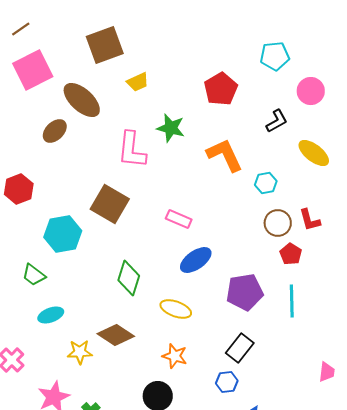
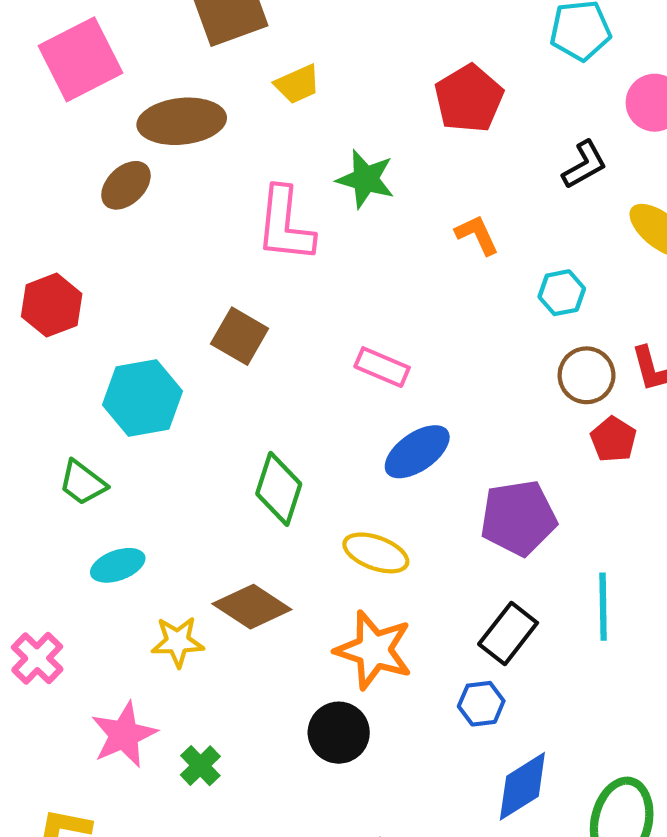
brown ellipse: (82, 100) -> (182, 121), turned -48
orange L-shape: (225, 155) -> (477, 235), size x0.6
brown square: (110, 204) -> (240, 336), size x0.7
cyan line: (292, 301) -> (603, 607), moved
orange star: (175, 356) -> (374, 650), size x1.5

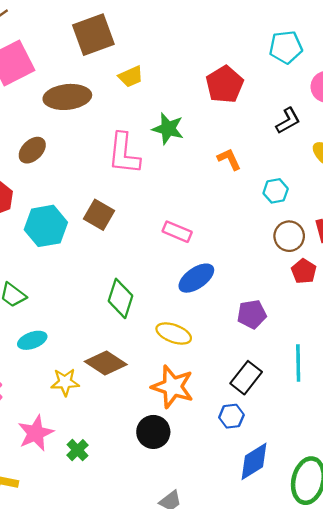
brown ellipse: (126, 185) -> (32, 150), moved
cyan hexagon: (142, 398) -> (46, 226), moved
purple pentagon: (518, 518) -> (252, 314), size x0.7

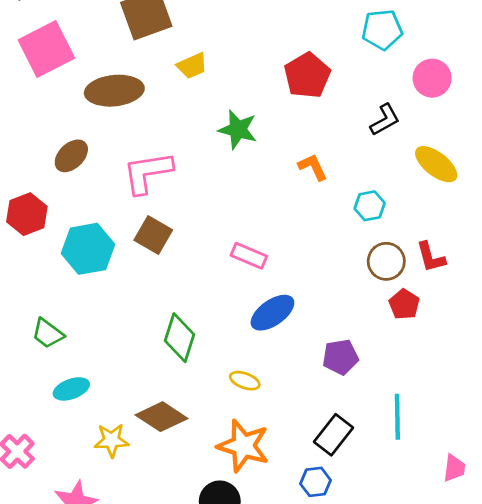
pink L-shape: (124, 154) -> (148, 173), moved, turned 75
yellow ellipse: (174, 333) -> (245, 381), size x0.7

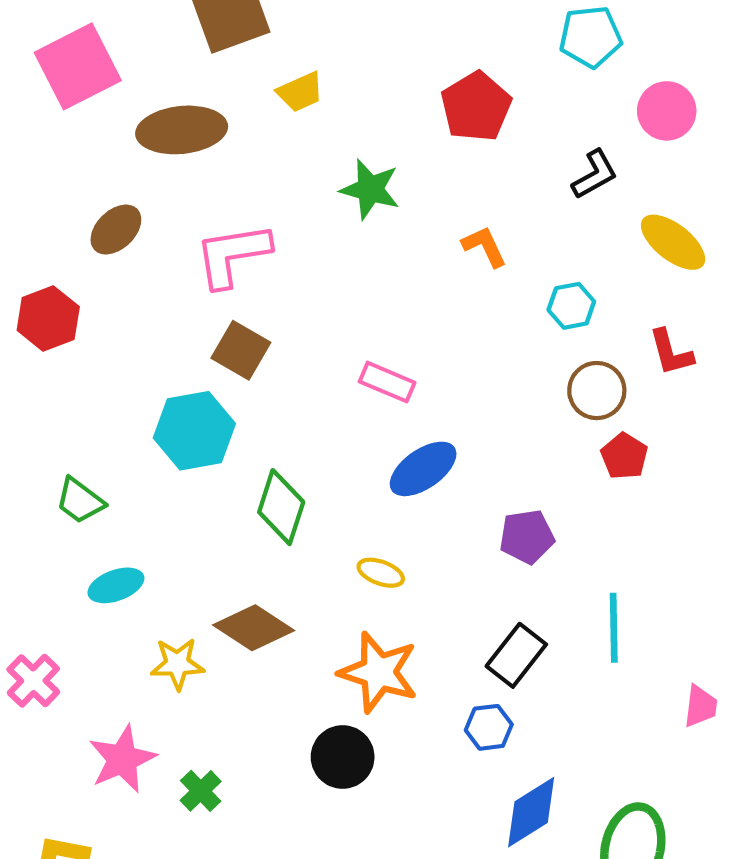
cyan hexagon: (88, 249) -> (194, 431), moved
red L-shape: (431, 257) -> (671, 352), moved

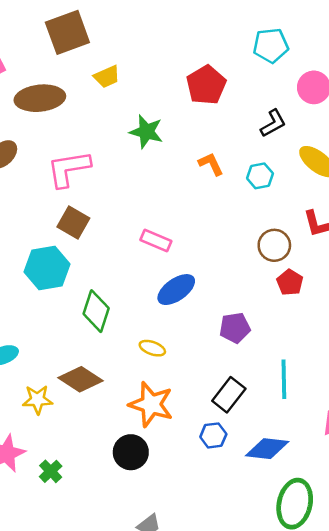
cyan hexagon: (571, 306) -> (260, 176), moved
blue diamond: (531, 812) -> (267, 449), moved, turned 39

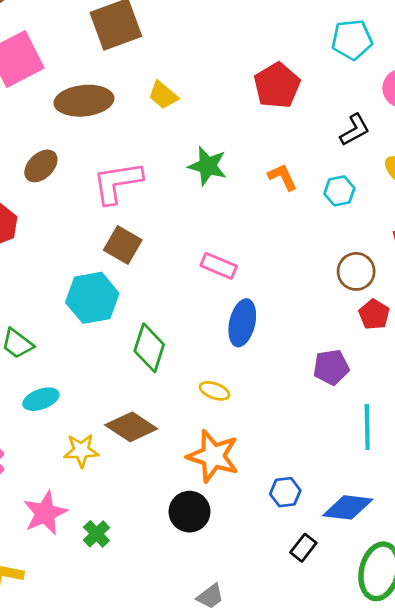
yellow trapezoid: (107, 77) -> (163, 95), moved, turned 64
green star: (146, 132) -> (208, 166), moved
blue ellipse: (176, 290) -> (242, 323), turned -42
purple pentagon: (235, 328) -> (331, 367), moved
black rectangle: (229, 395) -> (303, 548), moved, size x0.7

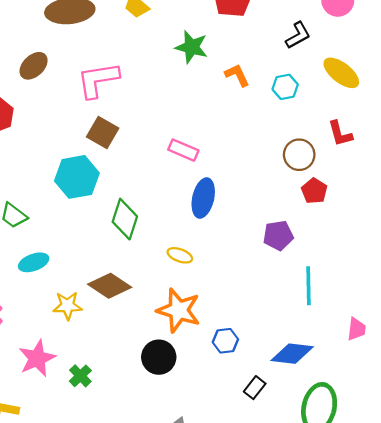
green star: (208, 166) -> (192, 47), moved
blue hexagon: (285, 492) -> (225, 341), moved

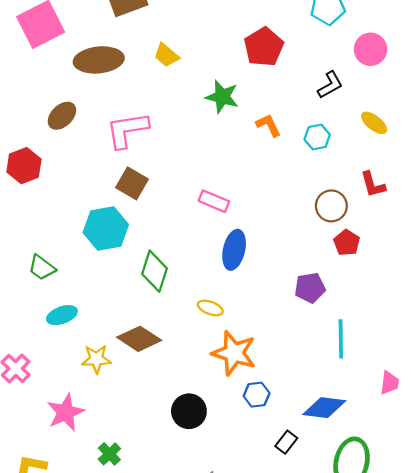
yellow ellipse: (341, 73) -> (374, 123), size x0.7
orange star: (179, 310) -> (234, 353), moved
green cross: (80, 376) -> (109, 454), moved

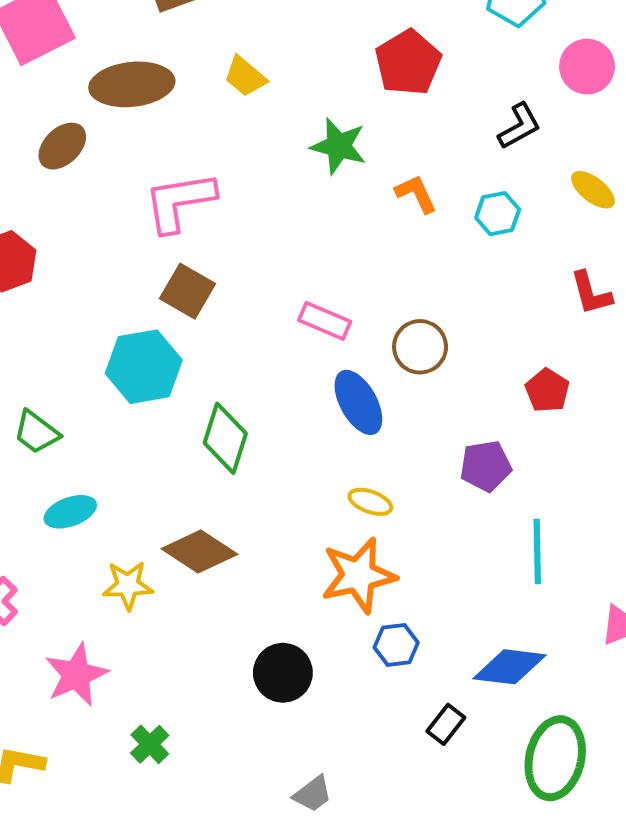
brown ellipse: (62, 116) -> (62, 146), moved
brown circle: (331, 206) -> (420, 347), moved
blue ellipse: (234, 250) -> (358, 402), turned -42
yellow ellipse: (210, 308) -> (370, 502), moved
orange star: (234, 353) -> (358, 575), turned -30

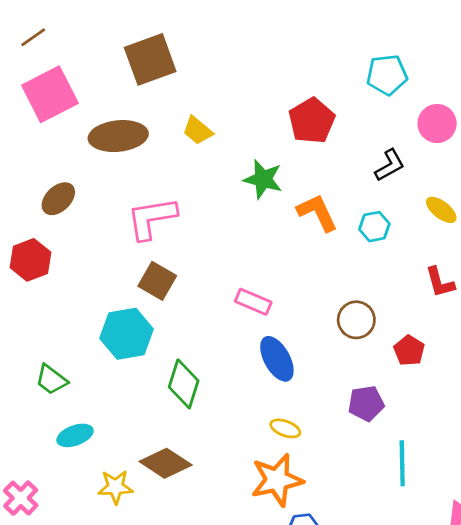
brown ellipse: (62, 146) -> (58, 199), moved
orange L-shape: (416, 194) -> (317, 213), size x1.4
brown circle: (420, 347) -> (356, 320), moved

